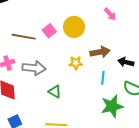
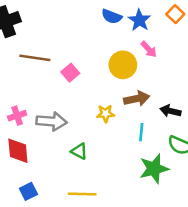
yellow circle: (74, 27) -> (123, 65), moved
brown line: (24, 37) -> (35, 58), moved

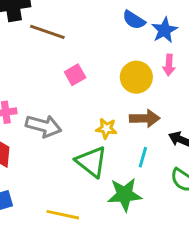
pink arrow: (149, 49) -> (169, 65), turned 36
brown line: (35, 58) -> (47, 32), moved
green triangle: (79, 151) -> (91, 162), moved, size x1.6
green star: (154, 169) -> (125, 195), moved

